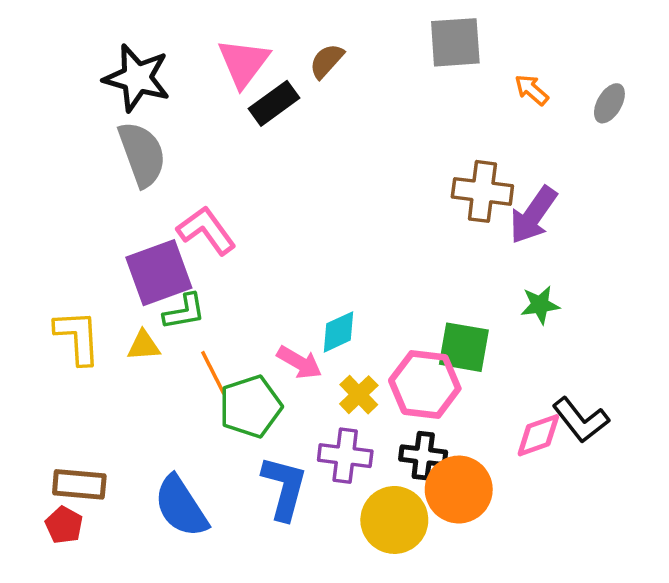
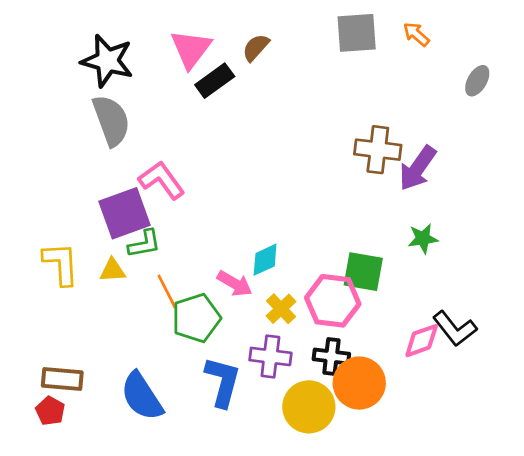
orange arrow: (532, 90) -> (416, 34), moved

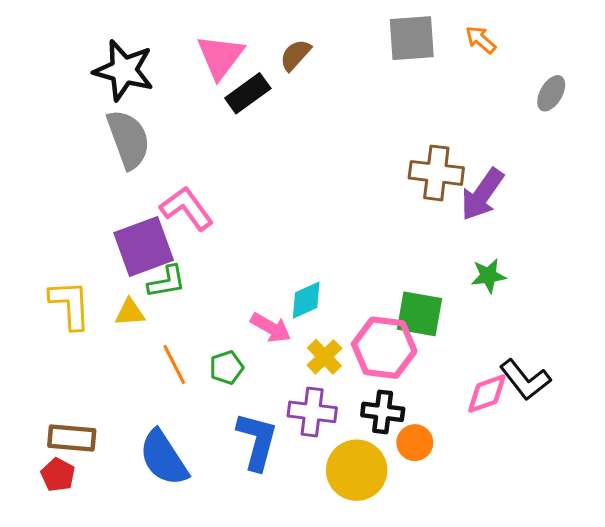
orange line: (167, 292) -> (174, 364), moved
green pentagon: (196, 318) -> (226, 368), size x0.6
orange circle: (359, 383) -> (415, 443), size x0.6

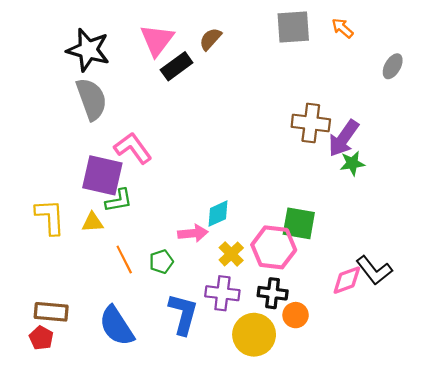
purple square: (144, 246) -> (102, 175), turned 33
green star: (488, 276) -> (352, 163), moved
pink arrow: (271, 328) -> (193, 233), turned -36

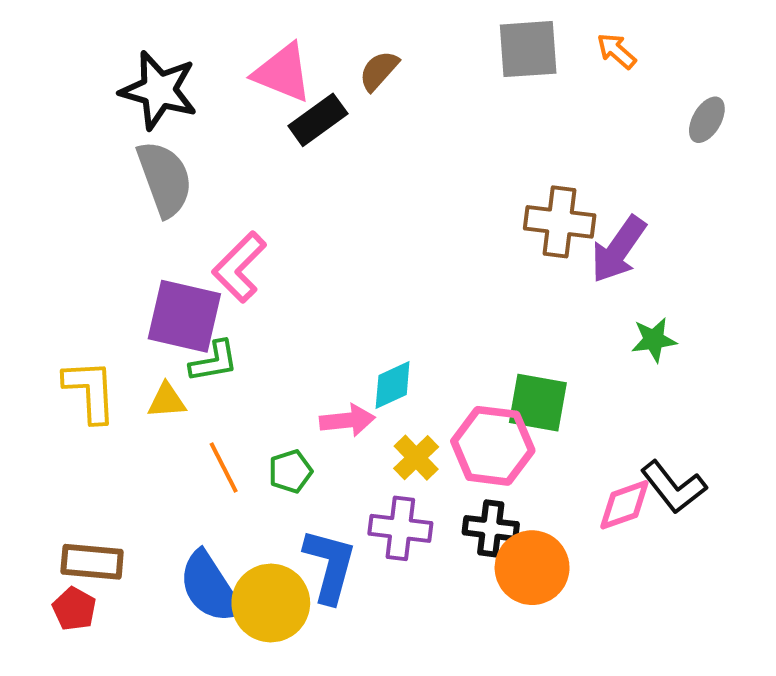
pink triangle: (157, 40) -> (283, 73), turned -45
pink L-shape: (133, 148) -> (239, 267), turned -99
green star: (352, 163) -> (654, 340), moved
orange circle: (296, 315) -> (532, 568), size x1.6
yellow circle: (254, 335) -> (271, 603), moved

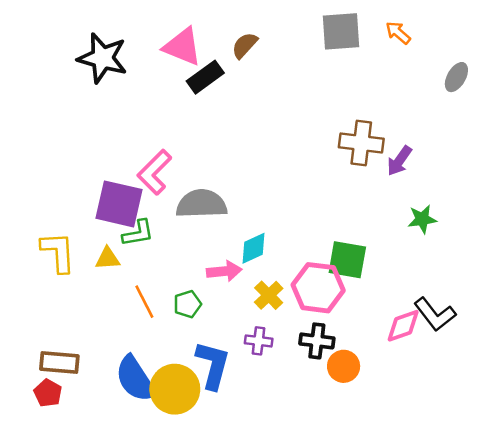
gray semicircle: (165, 179) -> (201, 204), moved, turned -72
purple arrow: (618, 249) -> (399, 161), size x0.7
purple cross: (400, 528) -> (259, 341), size x0.7
orange circle: (532, 568) -> (344, 366), size x0.7

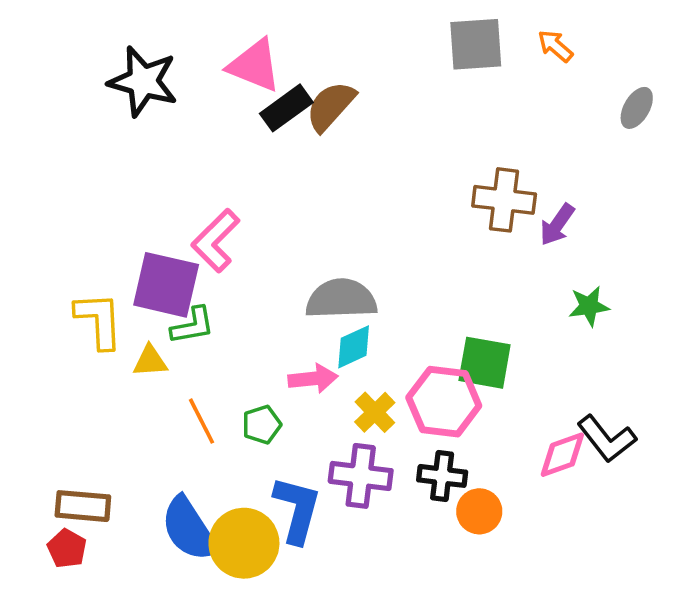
brown semicircle: (245, 45) -> (331, 106), moved, size x1.4
gray semicircle: (201, 204) -> (341, 299), moved
yellow L-shape: (58, 252) -> (99, 320), moved
purple cross: (259, 341) -> (361, 476), size x1.6

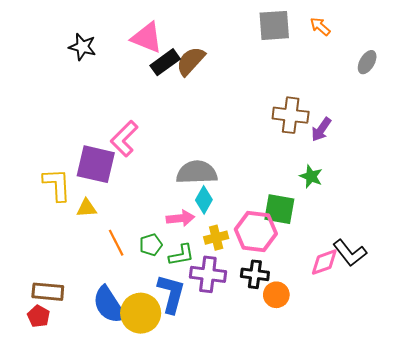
black star: (143, 81) -> (82, 47), size x0.7
green star: (589, 306) -> (311, 176), moved, turned 30
green L-shape: (193, 326) -> (181, 255), moved
cyan diamond: (354, 347) -> (204, 200), turned -36
yellow cross: (375, 412) -> (216, 238), turned 30

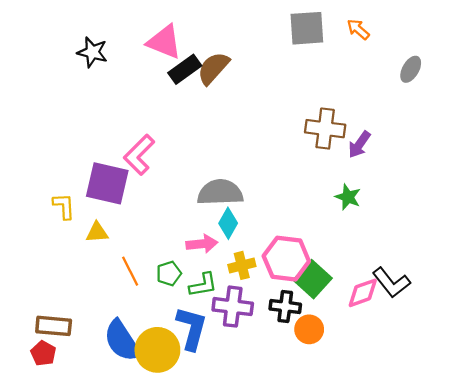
yellow L-shape: (57, 185) -> (64, 206), size x0.7
green square: (279, 209) -> (313, 279), moved, turned 32

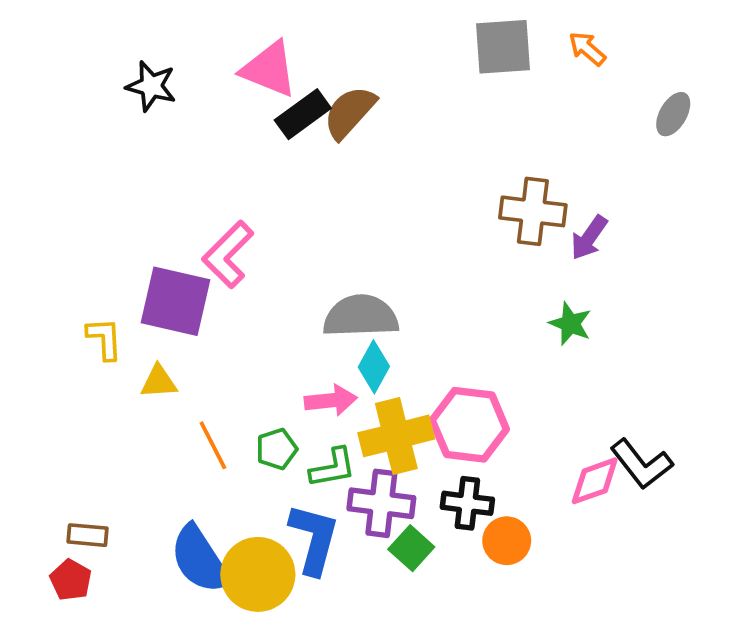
yellow cross: (242, 265) -> (396, 436), size x1.6
green square: (313, 279) -> (411, 548), moved, size x0.7
brown rectangle: (54, 326) -> (88, 535), size x0.7

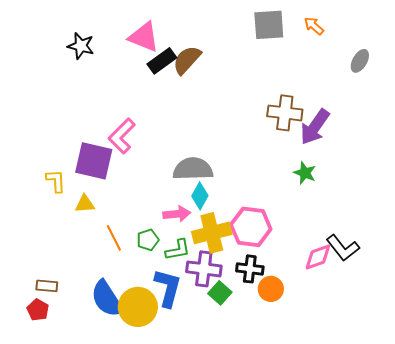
purple arrow: (589, 238) -> (315, 127), size x1.5

